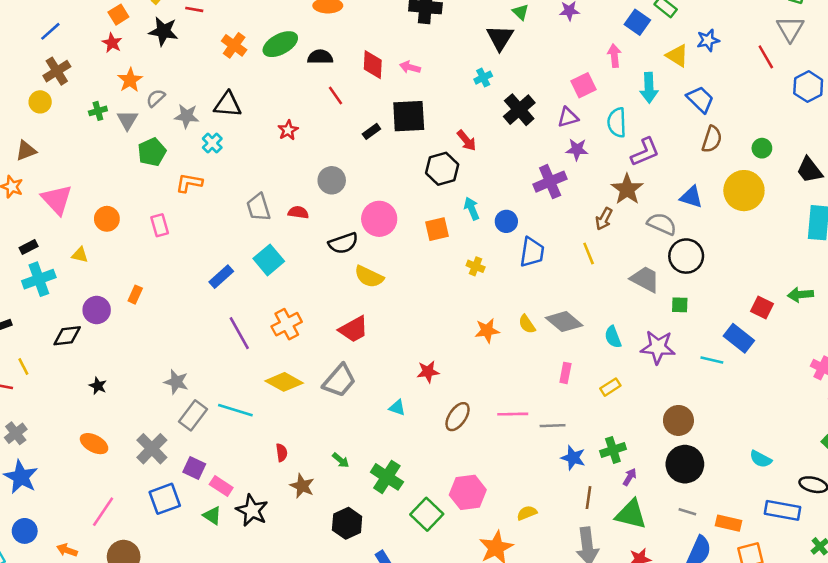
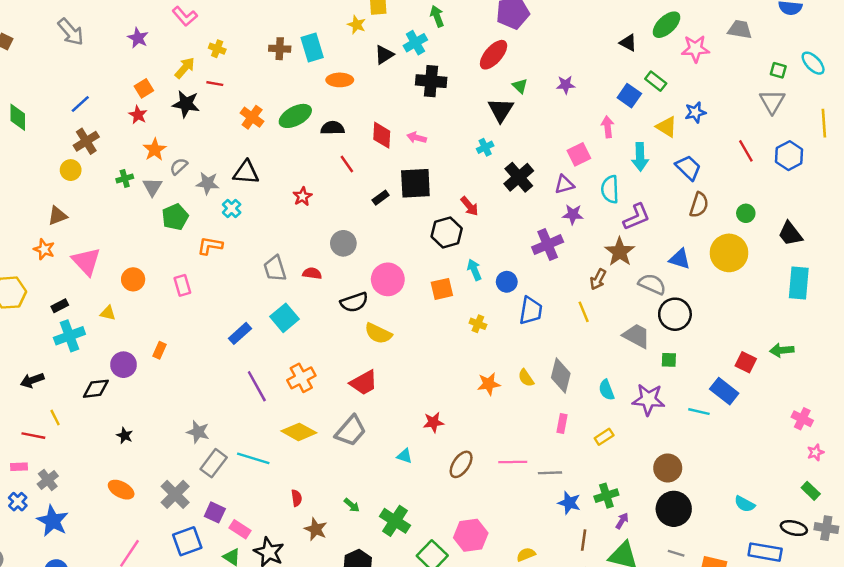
red line: (766, 57) -> (746, 151), moved
gray diamond: (564, 322) -> (561, 375), turned 64

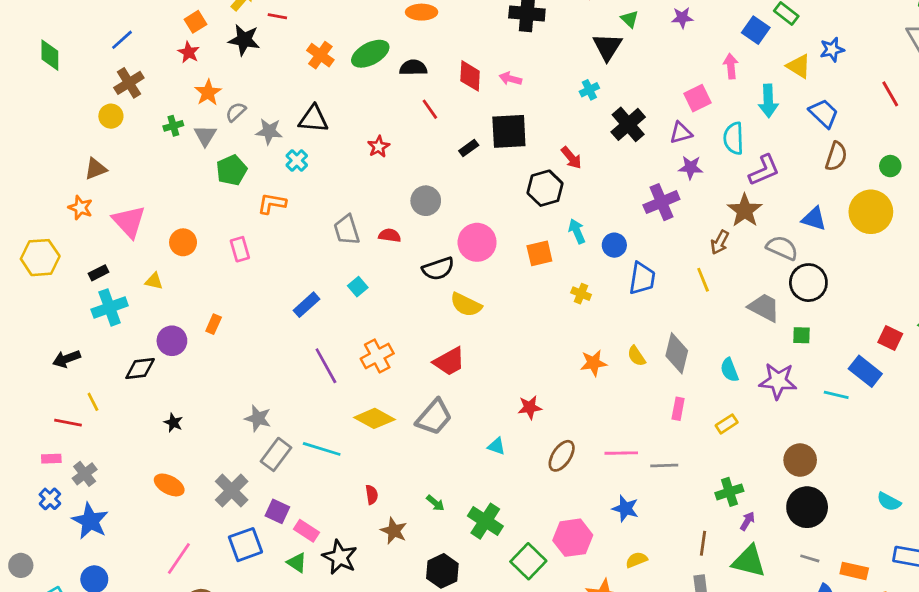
cyan square: (284, 318) -> (358, 287), size x0.6
blue star: (569, 503) -> (625, 509), moved

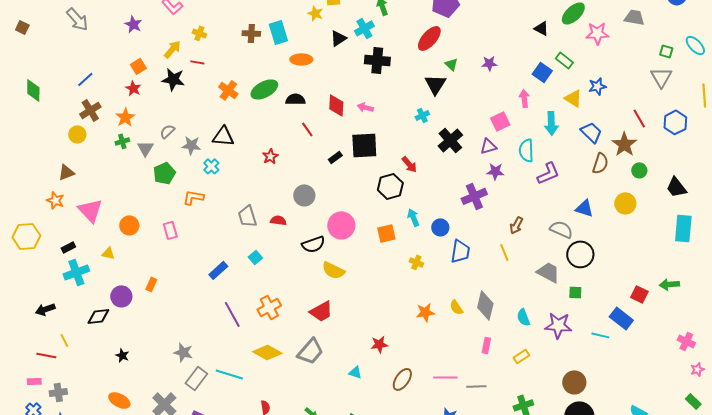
orange star: (208, 93) -> (125, 117), moved
brown star: (745, 210) -> (624, 144), moved
yellow circle: (871, 212) -> (625, 203), size x0.7
gray cross: (85, 474) -> (58, 392), turned 30

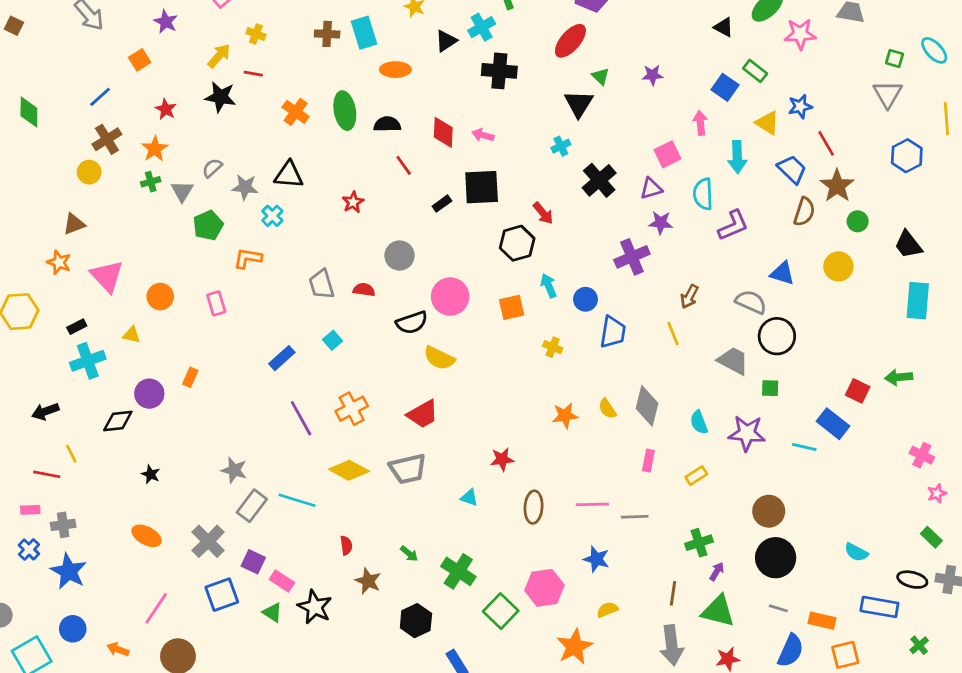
orange square: (138, 66) -> (140, 60), moved
green ellipse: (264, 89) -> (345, 111), turned -72
red line: (639, 118) -> (826, 143), moved
gray trapezoid: (310, 351) -> (408, 469), turned 36
brown ellipse: (402, 379) -> (534, 507), turned -30

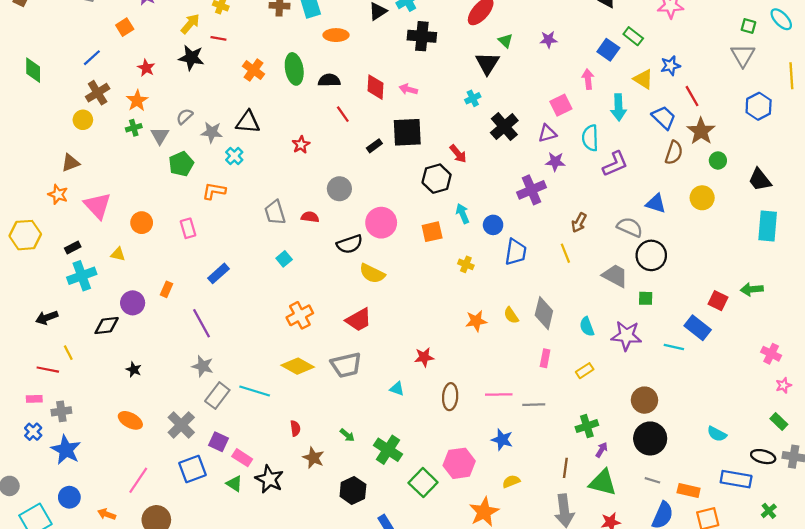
blue rectangle: (282, 358) -> (218, 273), moved
purple line: (301, 418) -> (202, 323), moved

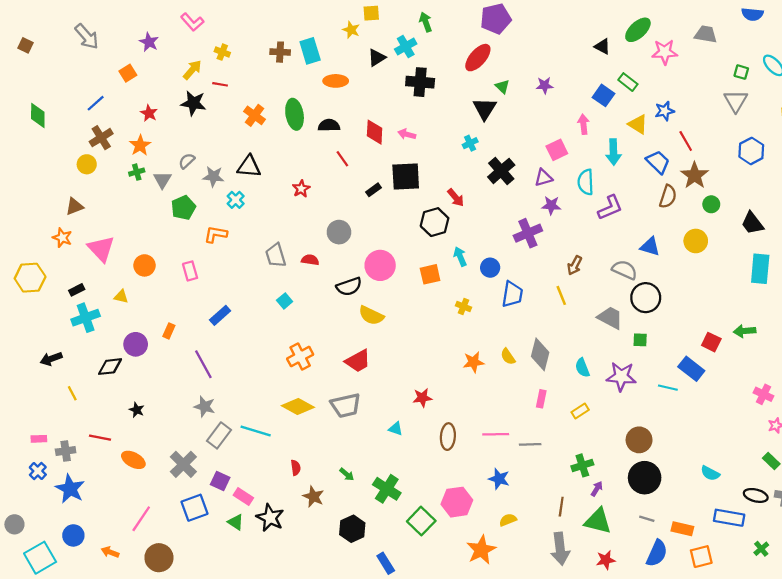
red line: (48, 370) -> (100, 438), moved

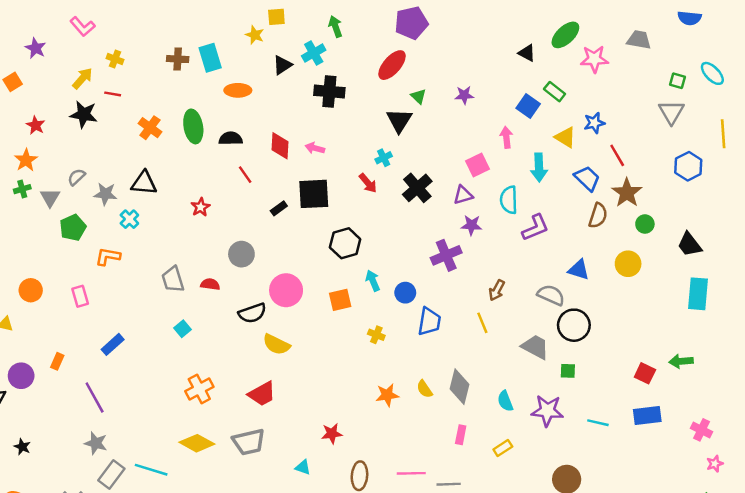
red arrow: (456, 198) -> (368, 183), moved
blue rectangle: (691, 369) -> (647, 415), moved, turned -45

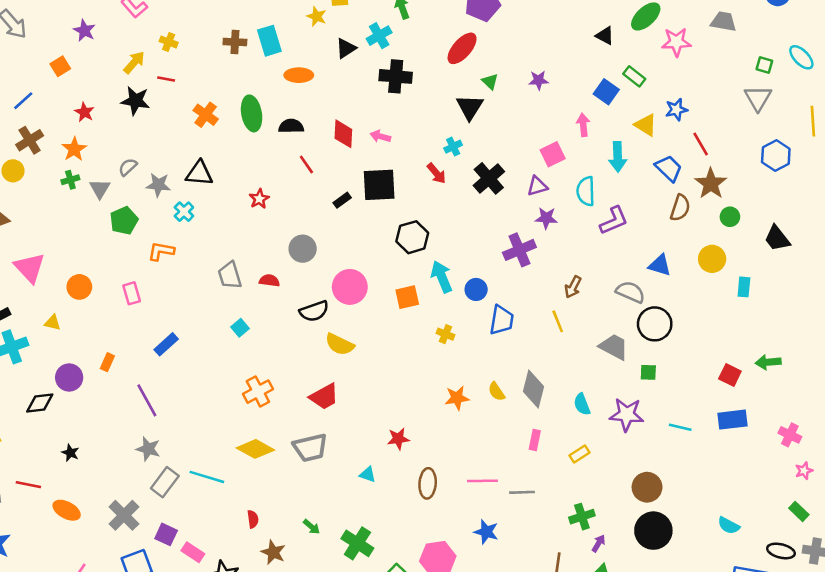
cyan arrow: (373, 281) -> (442, 277), size x1.4
cyan rectangle: (698, 294) -> (744, 287), moved, size x0.6

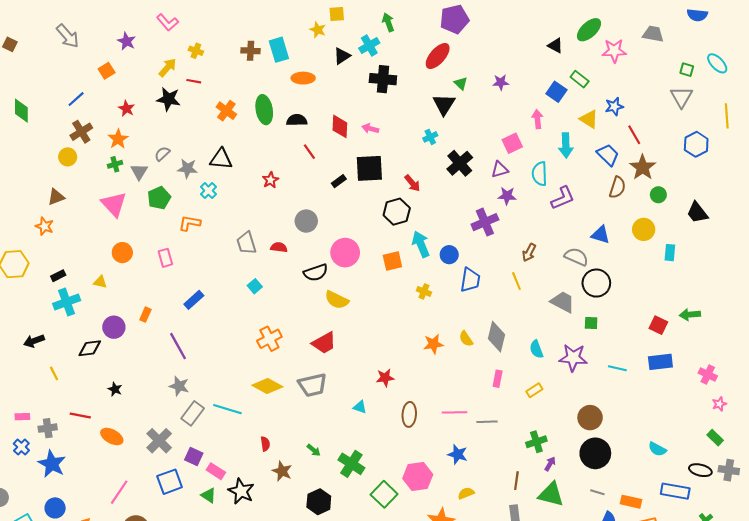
red arrow: (437, 173) -> (412, 183), moved
pink triangle: (30, 268) -> (114, 204), moved

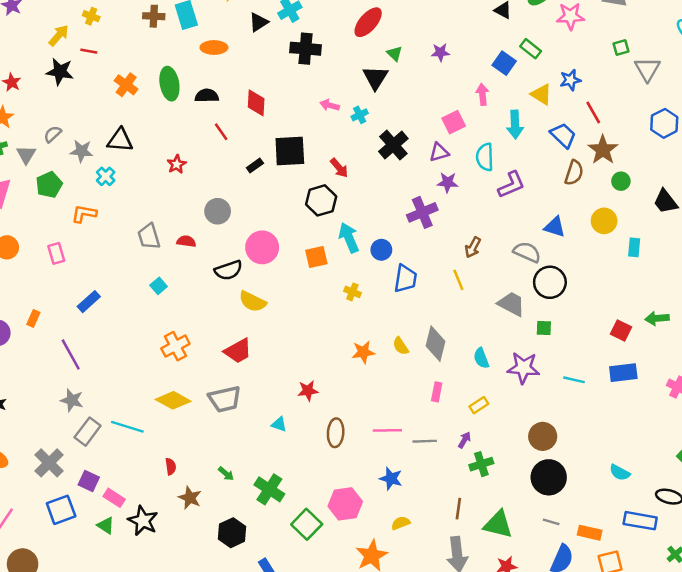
green square: (687, 70) -> (621, 47), moved, turned -32
pink arrow: (370, 129) -> (330, 105), moved
purple arrow: (550, 464) -> (464, 440), moved

